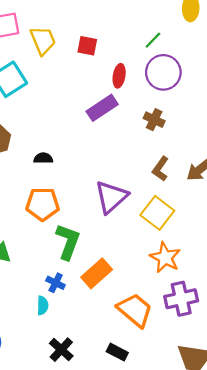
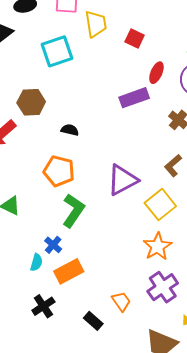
orange rectangle: (97, 273) -> (69, 271), moved
purple cross: (181, 299) -> (163, 287), turned -36
orange trapezoid: (135, 310) -> (121, 301), moved, size x0.6

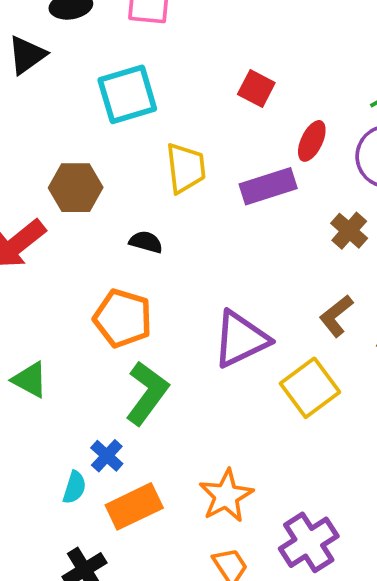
yellow trapezoid: (96, 24) -> (186, 168), moved
red square: (135, 38) -> (256, 88), moved
orange star: (157, 246) -> (226, 496), moved

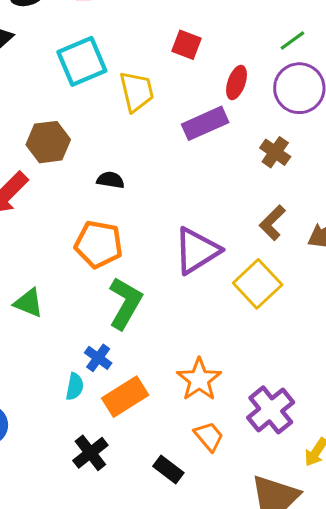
yellow trapezoid: (186, 168) -> (137, 91), moved

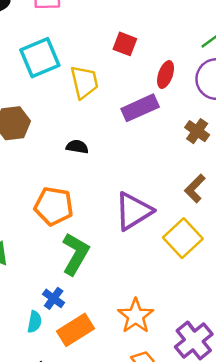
black semicircle: (110, 180) -> (77, 147), moved

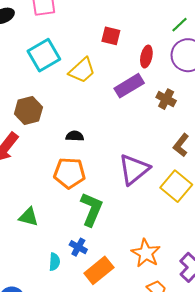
yellow trapezoid: (84, 82) -> (82, 70), turned 68
brown cross: (197, 131) -> (166, 99), moved
black semicircle: (77, 147) -> (75, 136), moved
cyan semicircle: (34, 322) -> (54, 262), moved

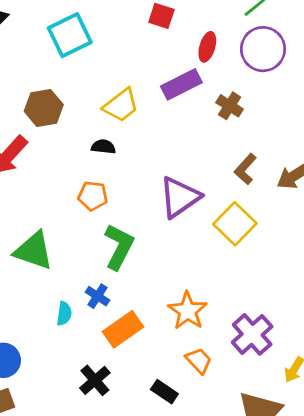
yellow trapezoid: (82, 70) -> (121, 105), moved
orange pentagon: (69, 173) -> (93, 196), size x0.7
green triangle: (28, 217) -> (34, 251), size x1.5

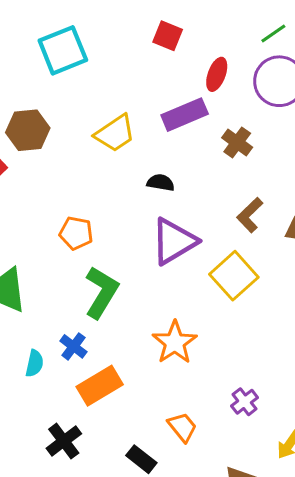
black semicircle: (103, 147) -> (161, 183), moved
orange star: (188, 311) -> (175, 342), moved
purple cross: (252, 334) -> (245, 402), size x0.6

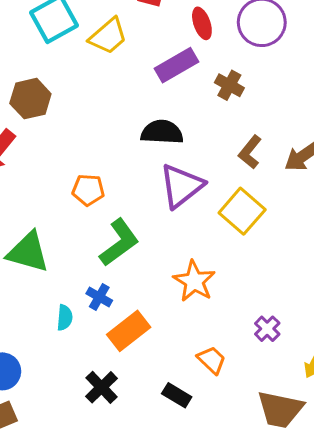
red ellipse: (217, 74) -> (202, 23), turned -32
yellow trapezoid: (115, 133) -> (108, 36), moved
black semicircle: (161, 183) -> (162, 132), size x1.6
green L-shape: (101, 292) -> (119, 243), turned 30

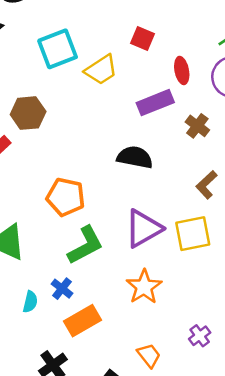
purple triangle: (181, 186) -> (143, 228), moved
orange pentagon: (88, 190) -> (66, 197), size x1.4
yellow square: (242, 211) -> (193, 234), turned 30

